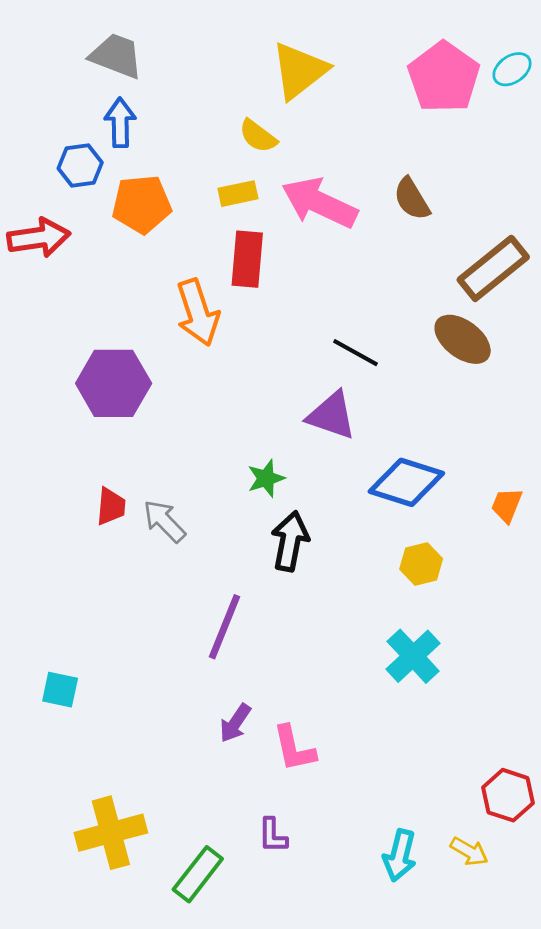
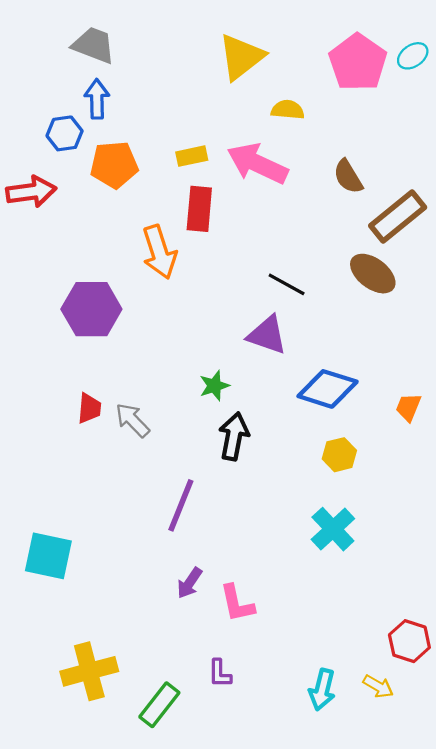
yellow semicircle: (258, 136) -> (288, 110), moved, turned 148
brown semicircle: (412, 199) -> (348, 177), moved
cyan square: (60, 690) -> (48, 556), size x1.6

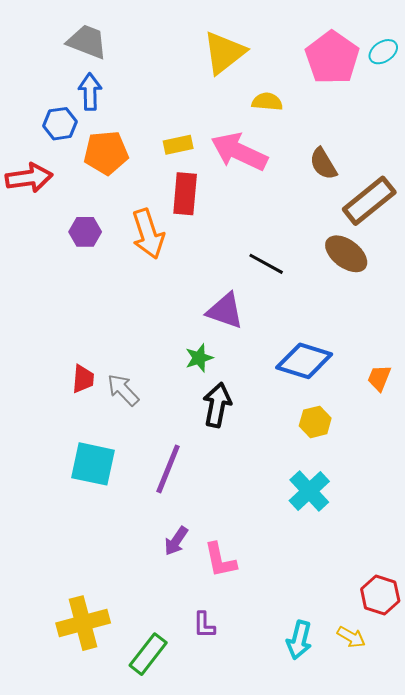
purple hexagon: (91, 309) -> (85, 232), moved, size x0.6
purple triangle: (267, 335) -> (225, 311), moved
cyan square: (48, 556) -> (93, 464), moved

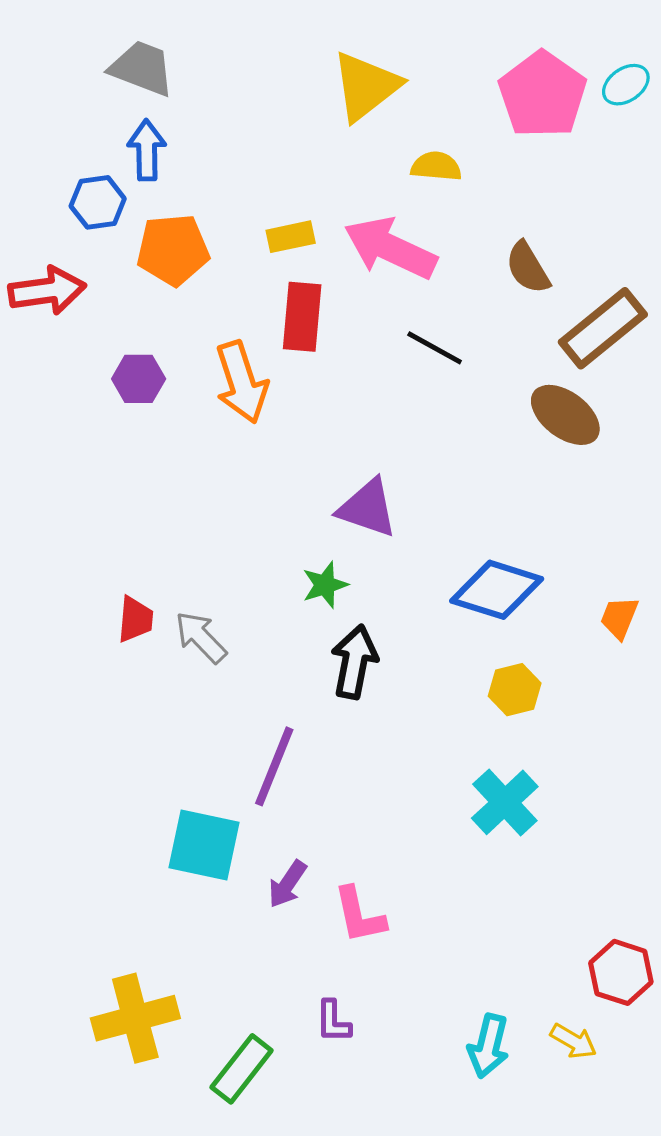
black line: (266, 264) -> (435, 348), moved
cyan square: (93, 464) -> (204, 845), moved

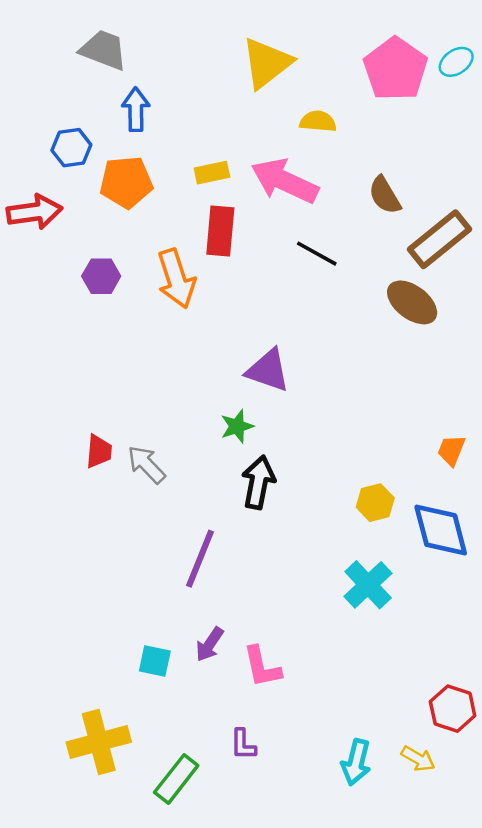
blue arrow: (147, 150) -> (136, 109), moved
blue diamond: (497, 590) -> (441, 530), moved, turned 58
cyan square: (204, 845) -> (155, 661), moved, size x0.6

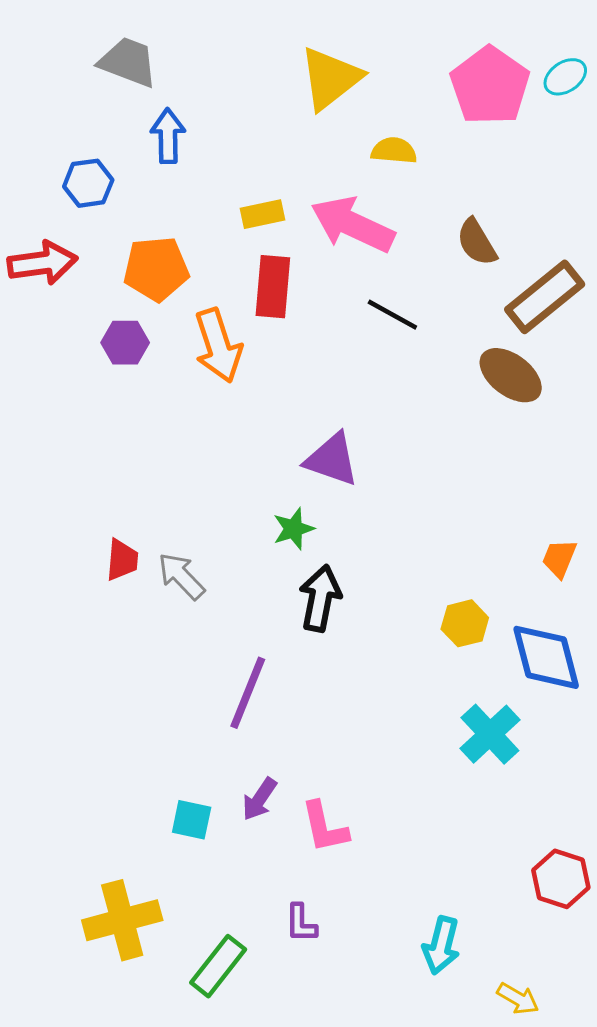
orange pentagon: (126, 182) -> (156, 269), moved
cyan cross: (368, 585) -> (490, 734), moved
yellow arrow: (418, 759) -> (518, 999), moved

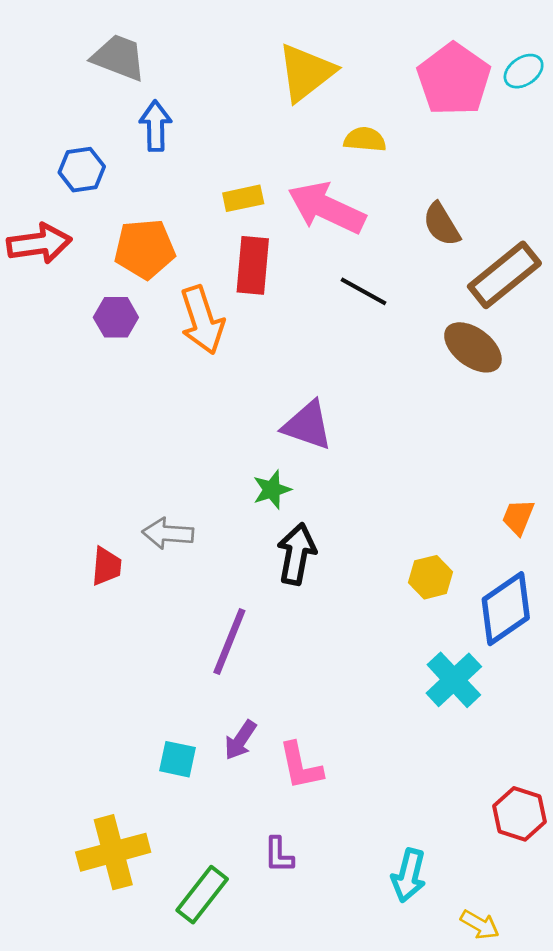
red trapezoid: (122, 560) -> (106, 566), moved
gray arrow: (181, 576) -> (168, 533), turned -42
blue diamond: (546, 657) -> (506, 609), turned 70

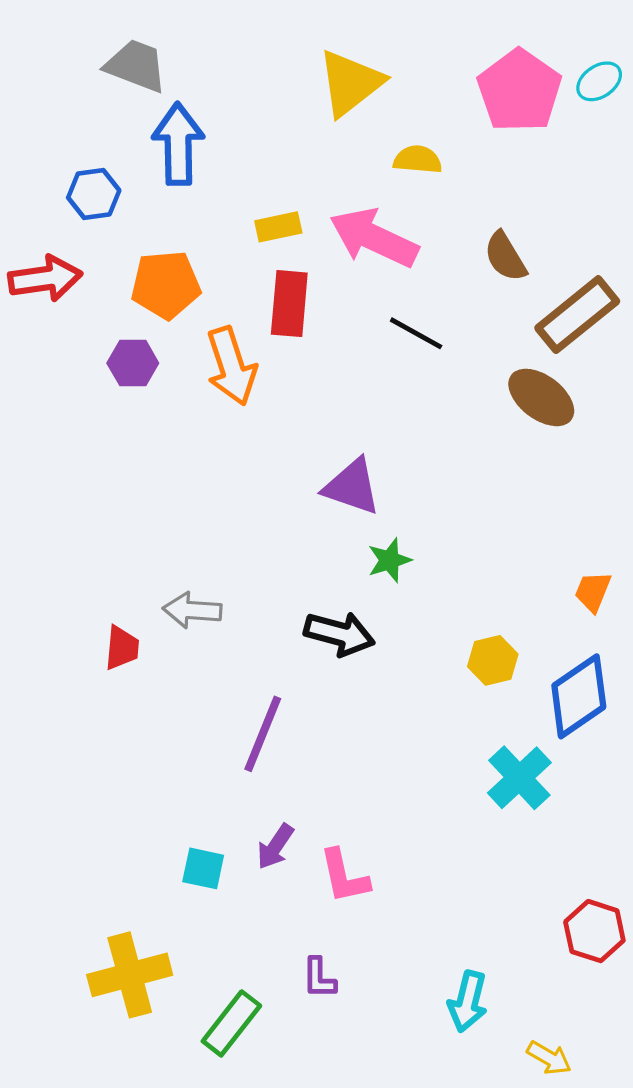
blue arrow: (156, 126) -> (178, 144), size x1.4
green star: (272, 490) -> (389, 560), moved
black arrow: (296, 554) -> (339, 634), turned 94

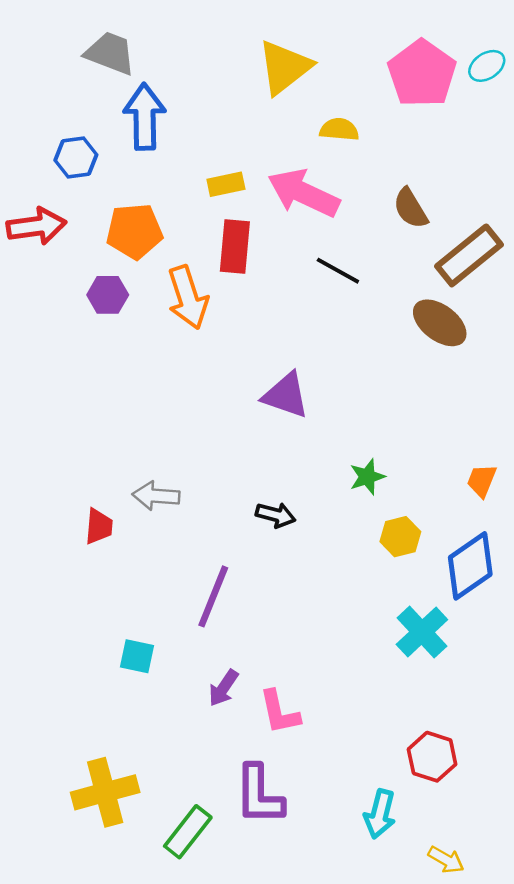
green star: (389, 560) -> (367, 477), moved
black arrow: (339, 634) -> (276, 515), size x0.7
cyan square: (203, 868) -> (137, 656), moved
red hexagon: (594, 931) -> (432, 757), moved
purple L-shape: (319, 978) -> (259, 795), size x1.8

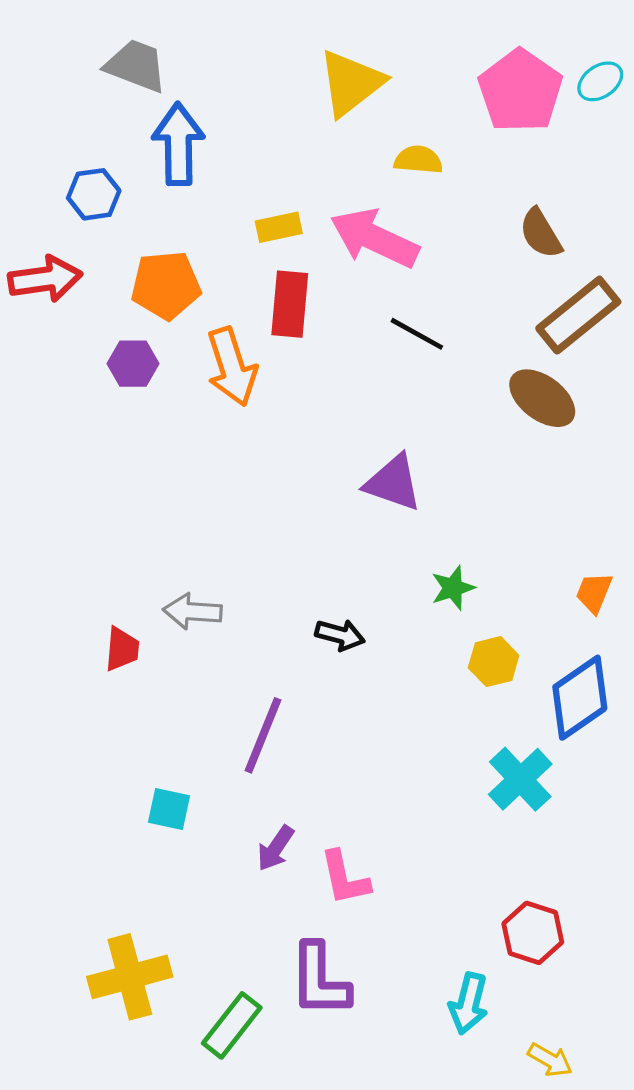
brown semicircle: (410, 208) -> (541, 233), moved
purple triangle: (286, 395) -> (393, 483), moved

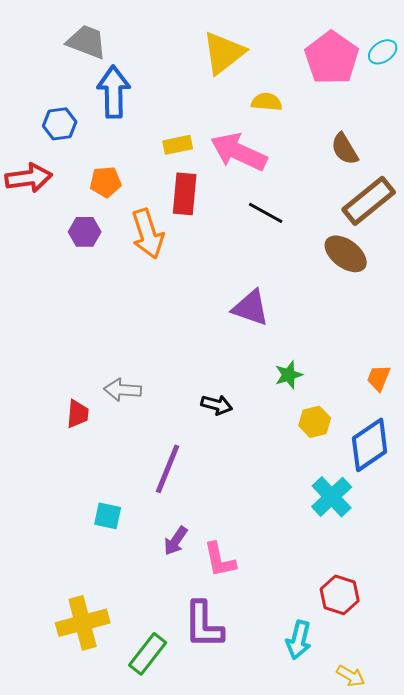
orange pentagon: (166, 285) -> (106, 182), size x0.7

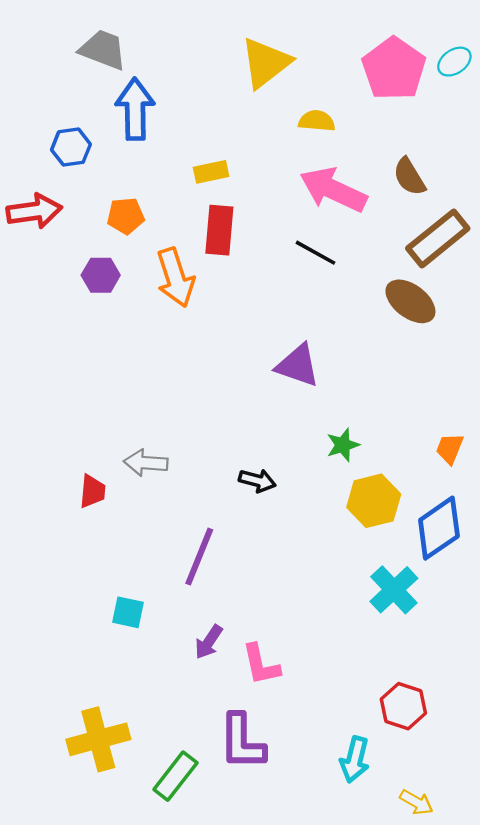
pink arrow: (239, 152) -> (333, 190), moved
yellow hexagon: (315, 422) -> (374, 501), size x1.4

